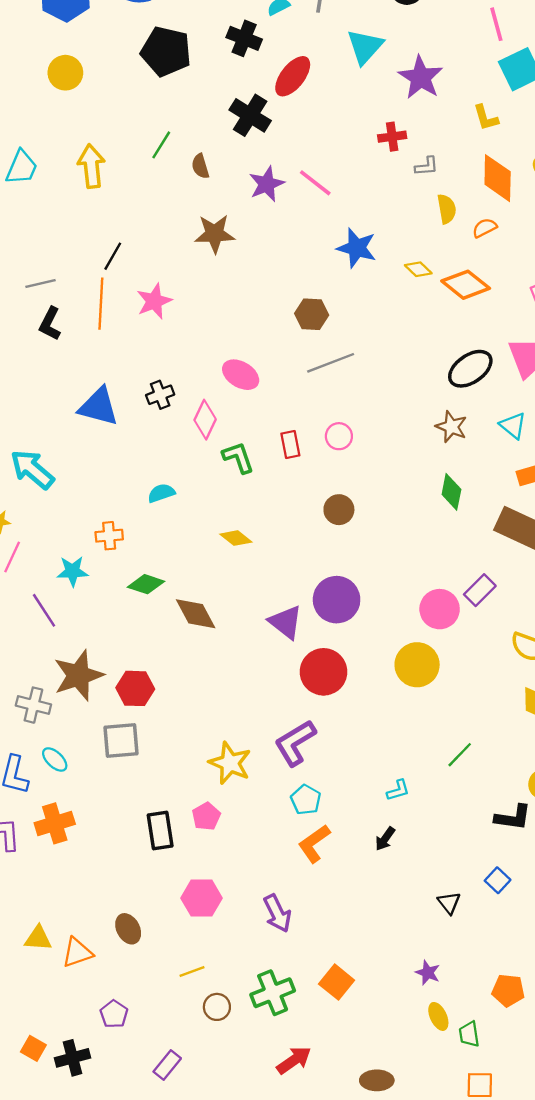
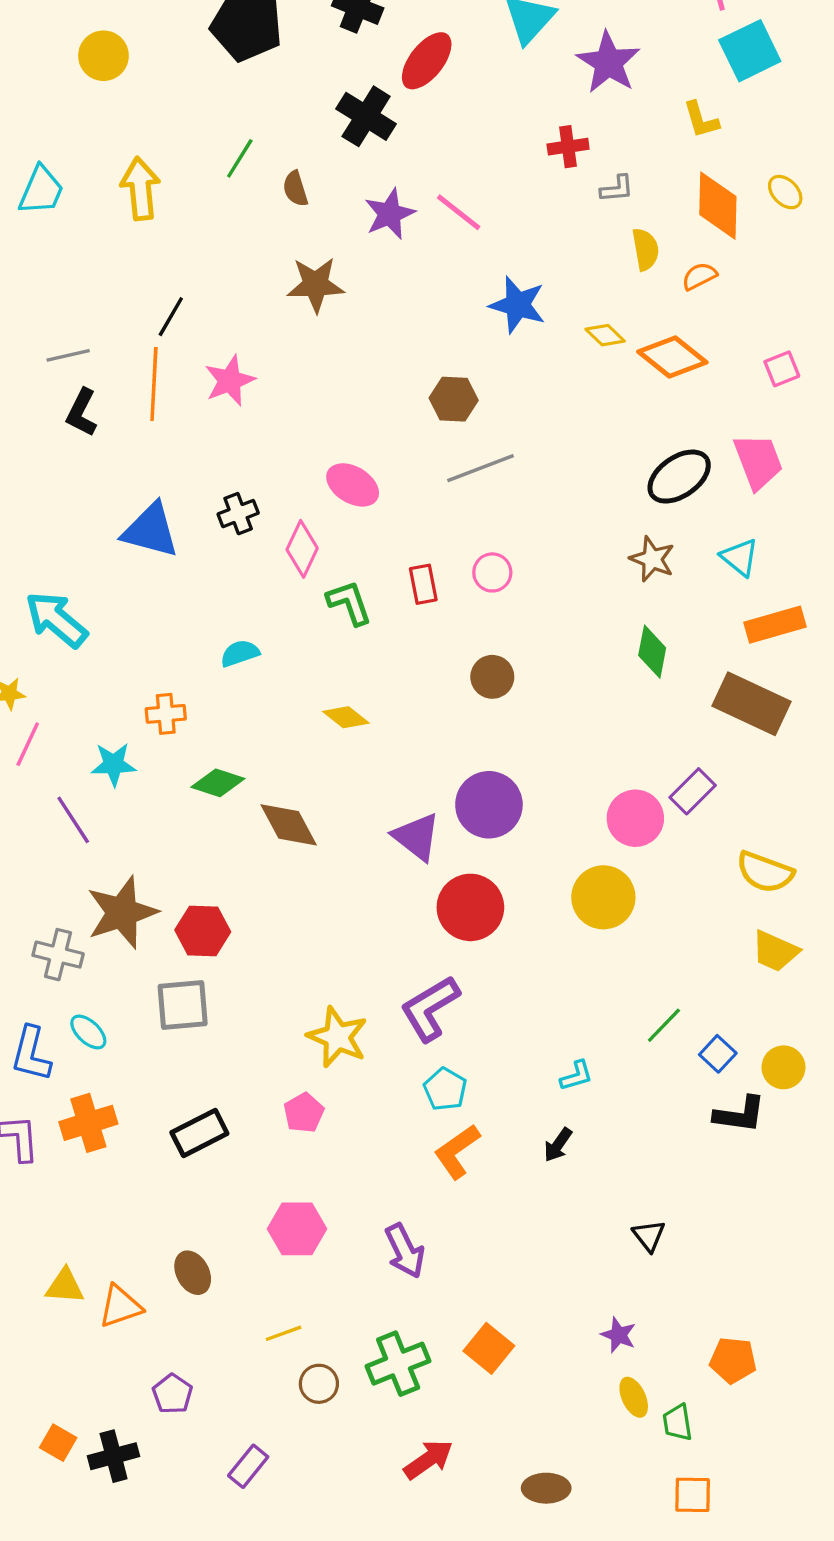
black rectangle: (160, 831) -> (199, 1133), moved, turned 72
blue square: (498, 880) -> (718, 1054), moved

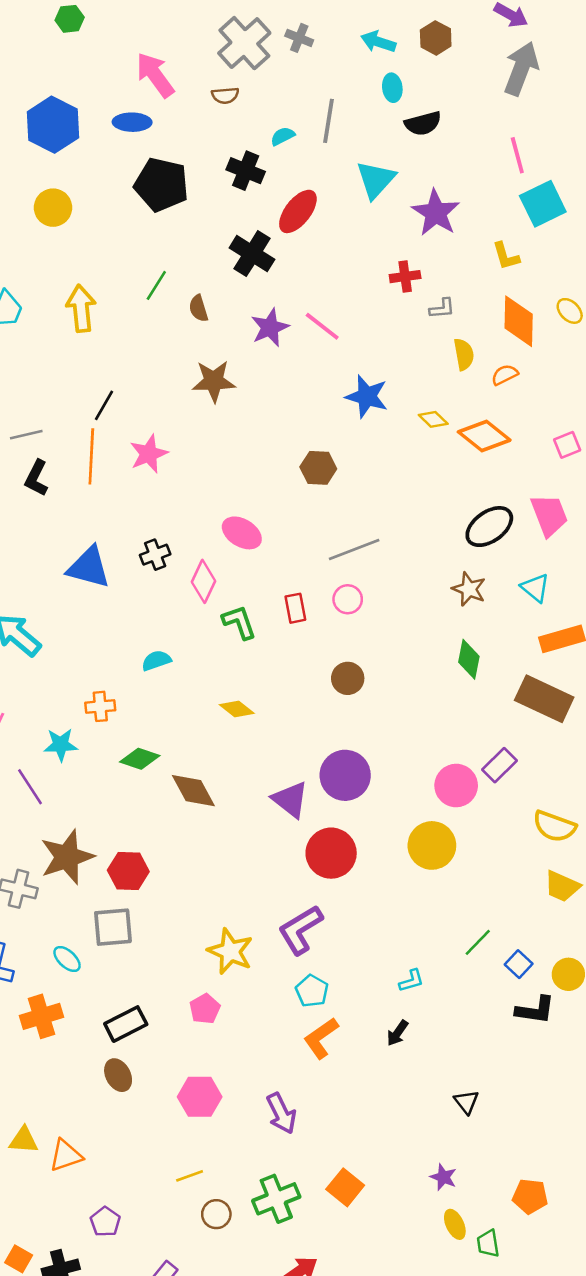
gray line: (481, 468) -> (354, 550), moved
cyan ellipse: (88, 1032) -> (67, 959), moved
brown ellipse: (193, 1273) -> (118, 1075), moved

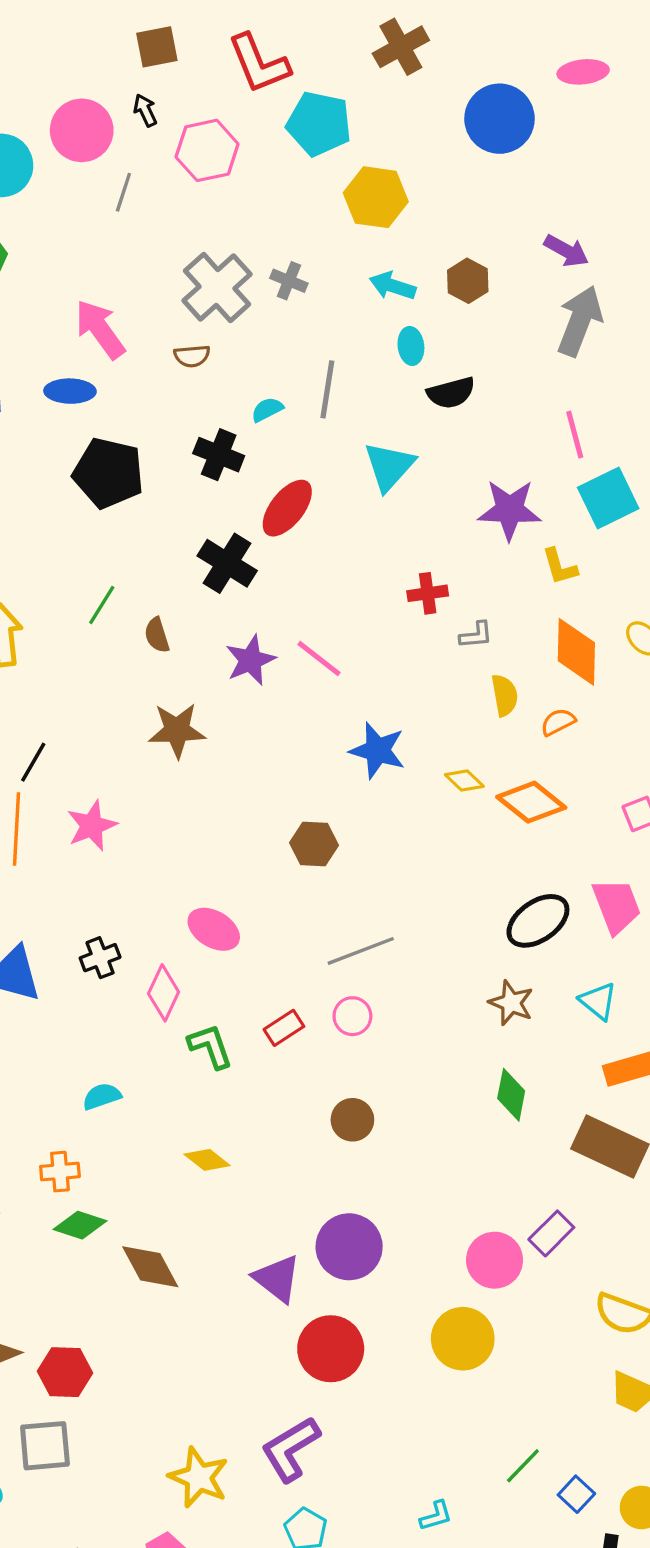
purple star: (436, 213) -> (510, 510), moved, turned -30
red rectangle: (295, 608) -> (284, 1028), turned 68
orange cross: (100, 706) -> (60, 1172), moved

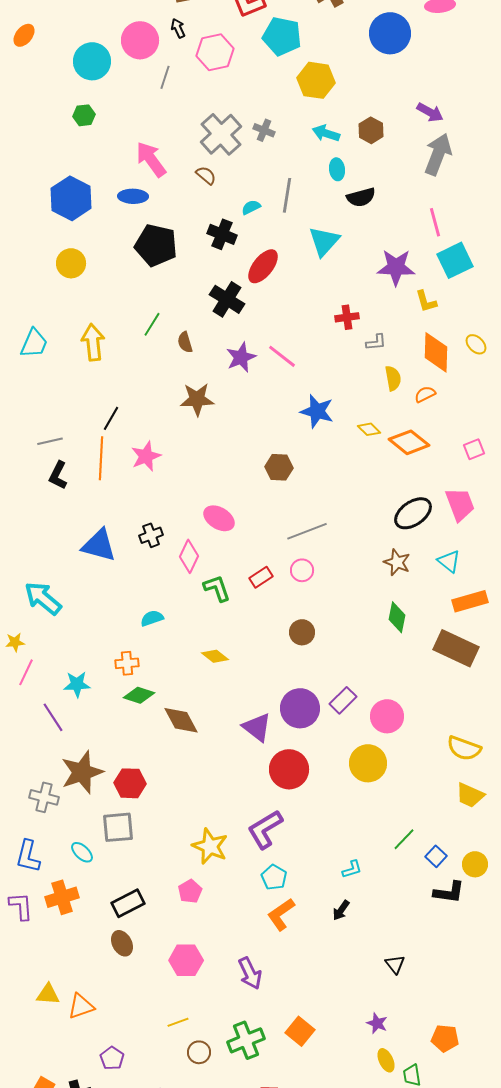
brown semicircle: (192, 356) -> (206, 175), turned -135
purple rectangle: (551, 1233) -> (343, 700), moved

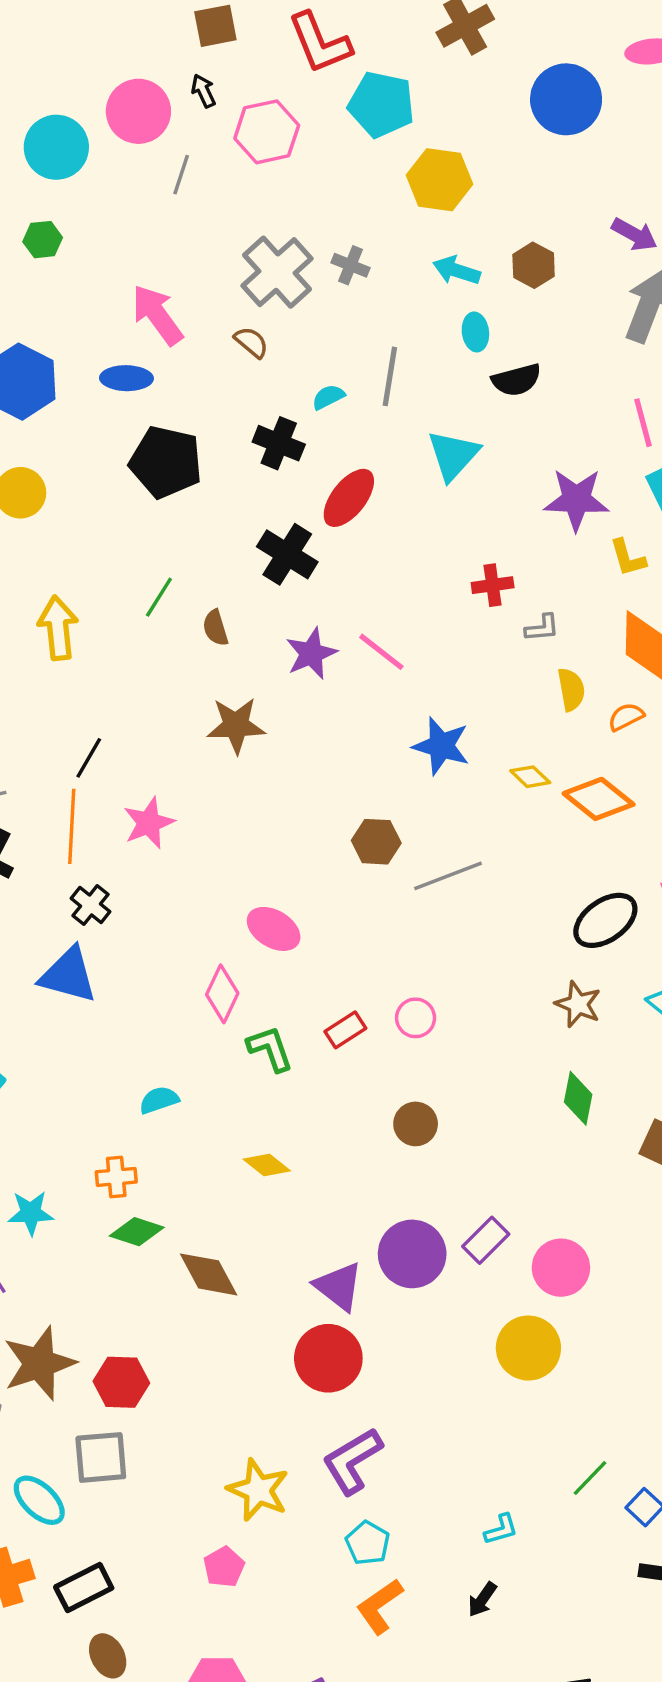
gray line: (307, 531) -> (448, 876), moved
black cross: (151, 535) -> (91, 905), moved, turned -30
red circle: (289, 769) -> (328, 1358), moved
cyan ellipse: (82, 852) -> (39, 1500), size x1.4
black rectangle: (128, 903) -> (84, 1587), moved

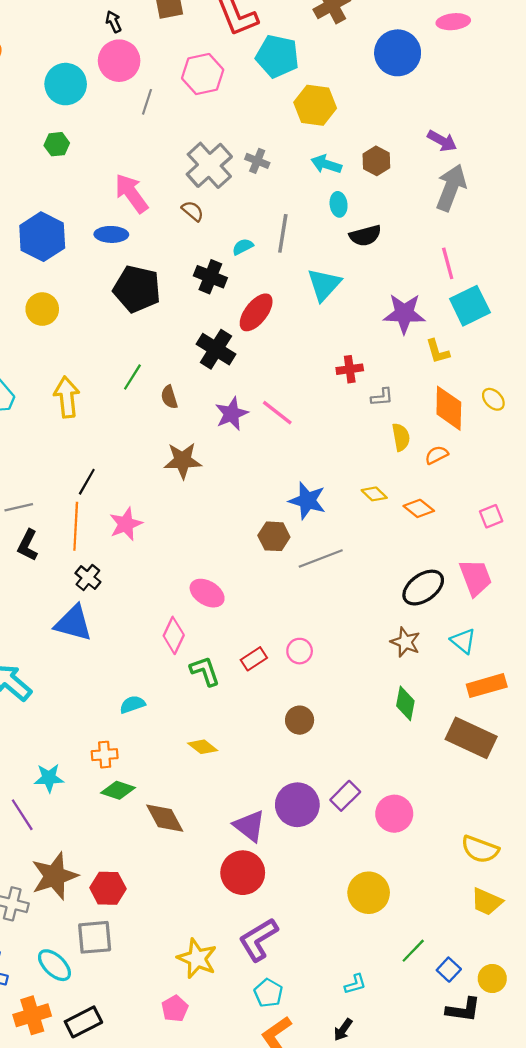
black arrow: (203, 91) -> (114, 22), moved
blue star: (441, 746) -> (307, 501), moved
orange diamond: (599, 799) -> (419, 508), size x0.7
yellow circle: (528, 1348) -> (369, 893), moved

